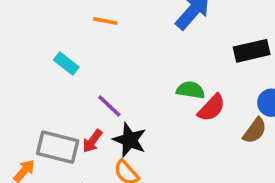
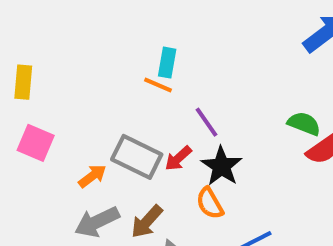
orange line: (105, 21) -> (158, 85), moved
cyan rectangle: (66, 63) -> (167, 63), turned 50

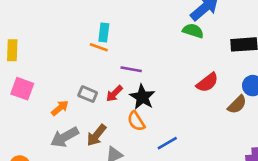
purple line: (206, 122) -> (131, 69), turned -42
green semicircle: (304, 124) -> (193, 31), moved
gray rectangle: (137, 157) -> (88, 94), size x0.6

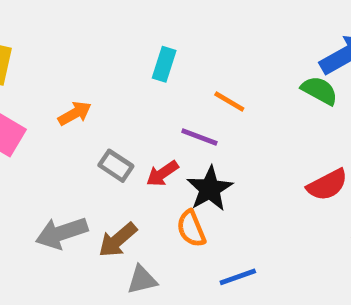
orange line: (99, 47) -> (229, 101), moved
orange arrow: (60, 108) -> (75, 113), moved

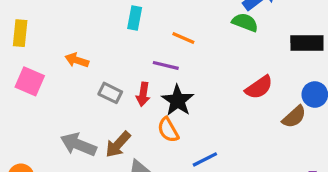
orange arrow: (75, 113) -> (77, 60), turned -125
red arrow: (162, 174) -> (143, 94), turned -40
gray arrow: (62, 233) -> (78, 144), turned 48

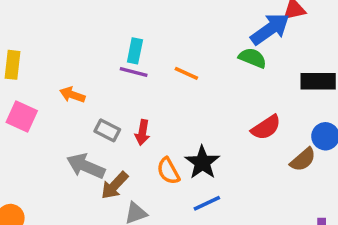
purple line: (166, 65) -> (134, 72), moved
black star: (178, 101) -> (202, 162), moved
gray arrow: (78, 144) -> (86, 166), moved

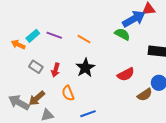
cyan rectangle: (135, 51) -> (33, 36), moved, turned 32
black star: (202, 162) -> (85, 68), moved
gray arrow: (86, 166) -> (19, 102), moved

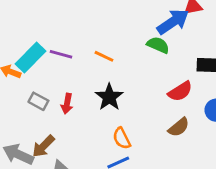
cyan rectangle: (33, 36) -> (31, 57), size x1.5
red semicircle: (126, 74) -> (180, 91), moved
orange semicircle: (68, 93) -> (122, 138), moved
brown semicircle: (145, 95) -> (179, 127), moved

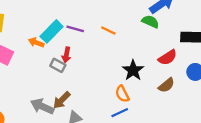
black star: (109, 97) -> (133, 70), moved
red arrow: (67, 104) -> (66, 55), moved

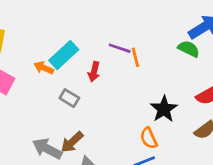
purple line: (75, 29) -> (120, 48), moved
orange line: (108, 30) -> (135, 57), turned 48
red arrow: (66, 55) -> (94, 72), moved

